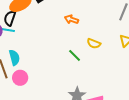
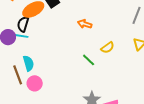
yellow semicircle: (94, 43) -> (108, 48), turned -56

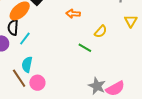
cyan line: (21, 36) -> (25, 39), moved, turned -48
cyan semicircle: (28, 63) -> (27, 64), turned -140

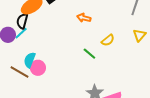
cyan line: (25, 39) -> (21, 33), moved
brown line: (19, 78) -> (19, 72), turned -36
pink circle: (37, 83) -> (38, 68), moved

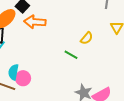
orange arrow: (84, 18) -> (35, 22), moved, size x1.5

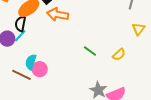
yellow semicircle: (87, 38) -> (119, 55), moved

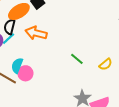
orange arrow: (58, 14) -> (36, 33), moved

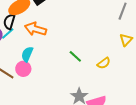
cyan semicircle: (17, 66) -> (27, 54), moved

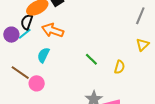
yellow semicircle: (104, 63) -> (119, 67), turned -40
pink circle: (23, 69) -> (37, 83), moved

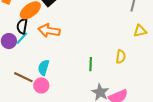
yellow triangle: (143, 45) -> (140, 31), turned 40
cyan semicircle: (43, 55) -> (44, 68), moved
green line: (91, 59) -> (91, 64), moved, turned 56

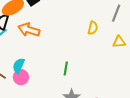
yellow semicircle: (121, 57) -> (93, 28), moved
pink circle: (41, 85) -> (21, 77), moved

